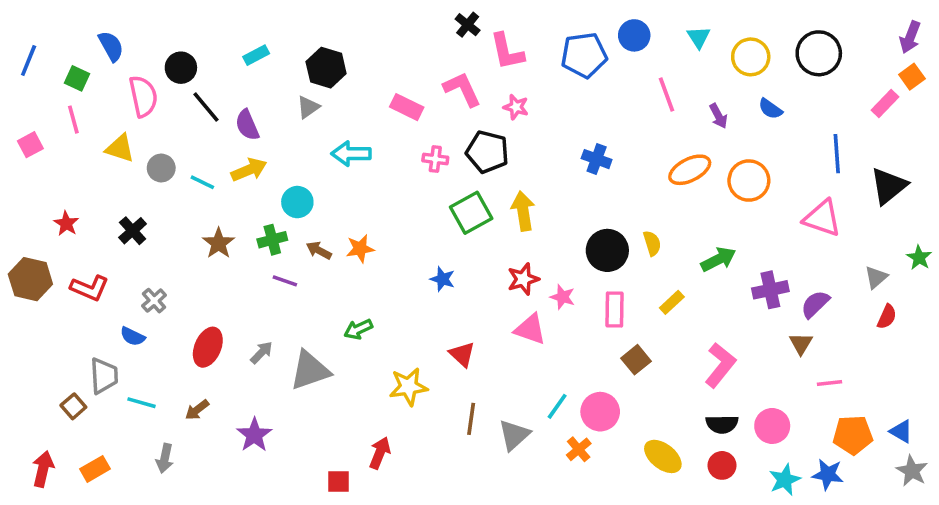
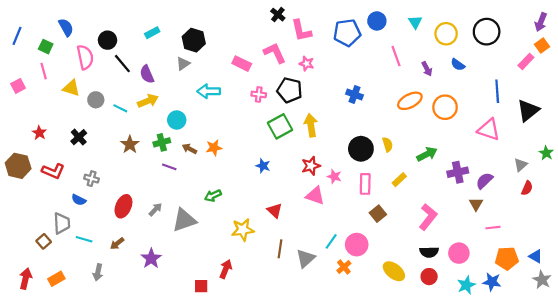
gray cross: (154, 301) -> (92, 179), turned -32

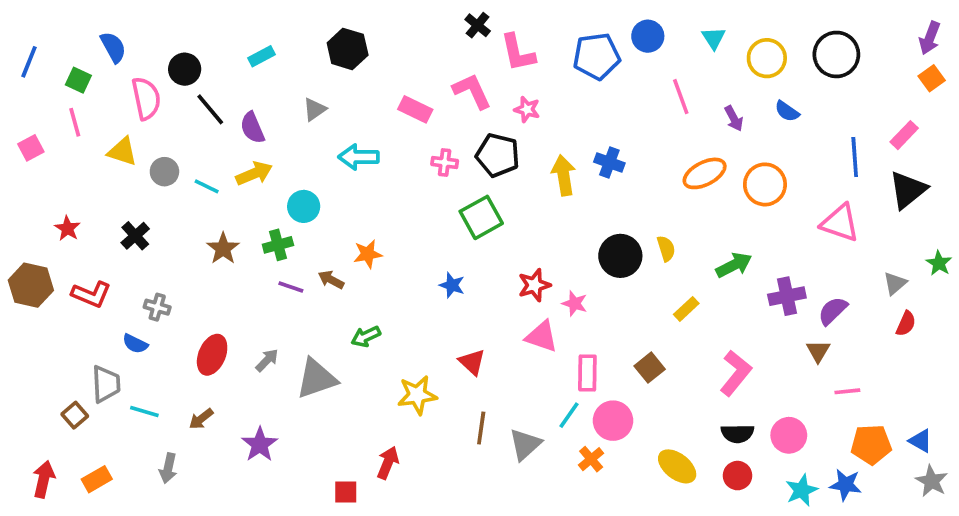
black hexagon: (194, 40) -> (348, 49), moved
pink rectangle: (526, 61) -> (904, 135), moved
yellow arrow: (311, 125) -> (564, 175), moved
brown arrow: (189, 149) -> (331, 280), moved
pink rectangle: (365, 184) -> (587, 373), moved

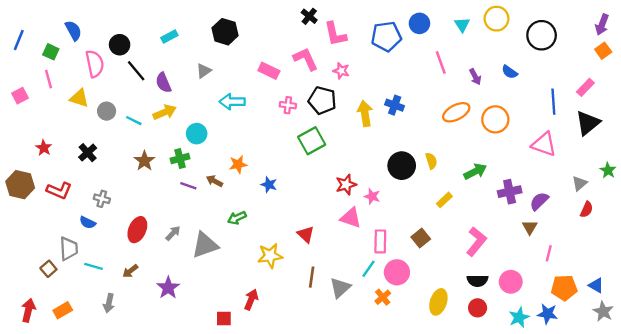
yellow circle: (767, 58) -> (497, 19), moved
blue star: (452, 285) -> (269, 185), moved
pink line: (847, 391) -> (549, 253), turned -70
yellow ellipse: (677, 466) -> (438, 302), turned 70

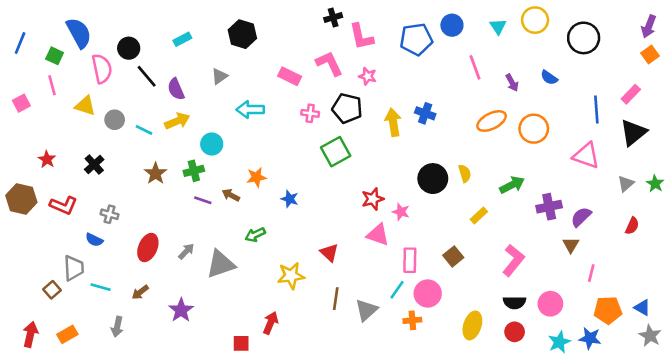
black cross: (309, 16) -> (333, 18), turned 35
blue semicircle: (73, 30) -> (79, 33), size x1.4
gray triangle: (579, 183) -> (626, 184), moved
orange cross: (383, 297) -> (412, 320), turned 35

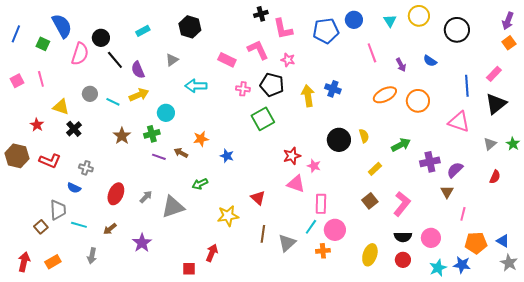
pink semicircle: (102, 69) -> (80, 54), turned 30
pink line: (52, 85) -> (41, 79), moved
yellow triangle: (85, 106) -> (61, 107), moved
brown square: (453, 256) -> (370, 201), moved

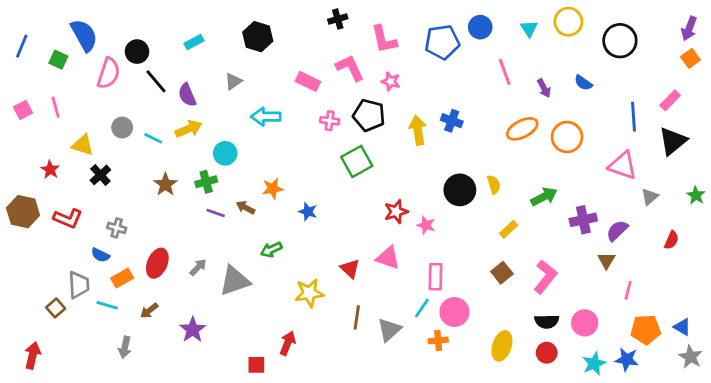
black cross: (261, 14) -> (338, 19), moved
gray triangle: (490, 144) -> (650, 197), moved
pink triangle: (296, 184) -> (388, 258), moved
orange rectangle: (53, 262) -> (122, 278), moved

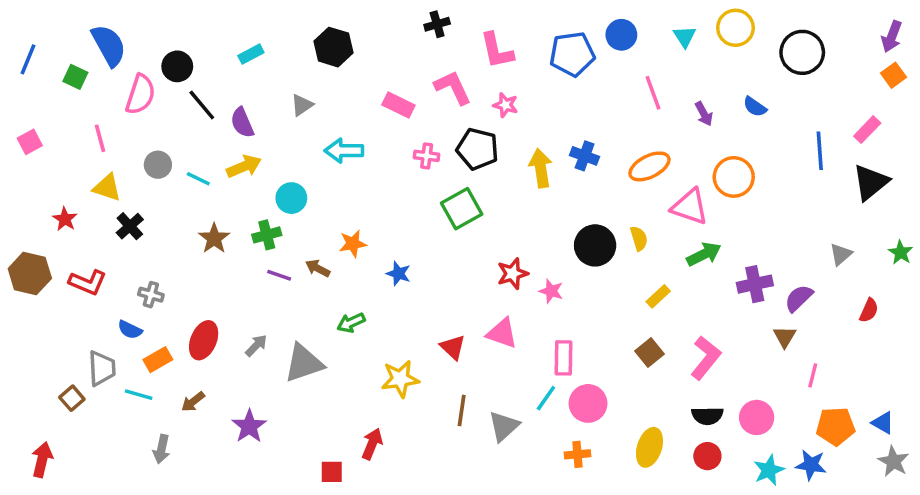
pink line: (56, 107) -> (100, 138), moved
orange ellipse: (522, 129) -> (649, 166), moved
pink triangle: (623, 165) -> (690, 207), moved
orange cross: (438, 340) -> (577, 454), moved

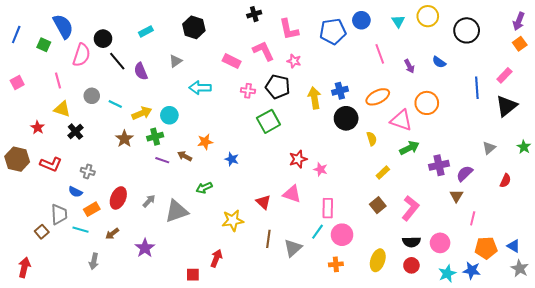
blue cross: (585, 156) -> (340, 91), turned -35
yellow arrow: (244, 166) -> (142, 113), moved
black circle: (595, 245) -> (346, 118), moved

